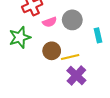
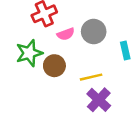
brown circle: (52, 51) -> (54, 66), moved

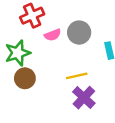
brown circle: (54, 66) -> (25, 78), moved

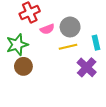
yellow line: (77, 76) -> (68, 47), moved
purple cross: (84, 98) -> (87, 67), moved

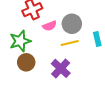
purple cross: (87, 67) -> (61, 68), moved

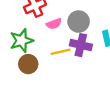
yellow line: (70, 43) -> (61, 52), moved
purple cross: (61, 68) -> (81, 45), moved, turned -30

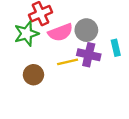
pink semicircle: (54, 24) -> (61, 32), size x1.5
green star: (22, 41) -> (26, 34), moved

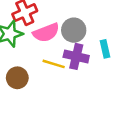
yellow line: (68, 62) -> (54, 64), turned 30

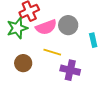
purple cross: (76, 56) -> (70, 70), moved

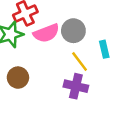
yellow line: (52, 52) -> (80, 62), moved, turned 36

